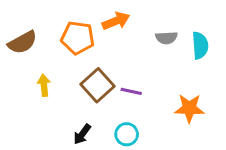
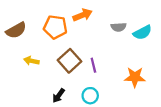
cyan semicircle: (200, 45) -> (142, 32), turned 66
yellow arrow: (44, 85) -> (31, 61), turned -72
purple line: (131, 91) -> (93, 65), turned 64

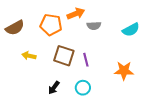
gray semicircle: (118, 27) -> (94, 26), moved
brown square: (69, 61) -> (64, 56), turned -30

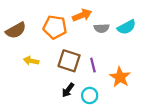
cyan semicircle: (131, 30) -> (127, 27), moved
orange star: (124, 71) -> (120, 77), moved, turned 30
black arrow: (54, 88) -> (68, 90), moved

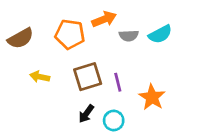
brown square: (69, 61) -> (88, 77), turned -35

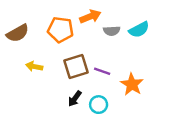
purple line: (118, 82) -> (102, 71), turned -56

